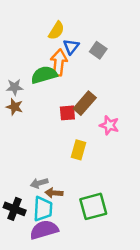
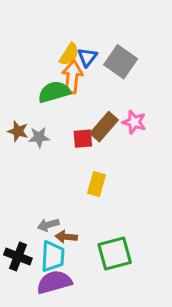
yellow semicircle: (56, 31) -> (69, 54), moved
gray square: (98, 50) -> (121, 62), size x1.5
gray star: (15, 87) -> (39, 137), moved
pink star: (109, 125) -> (134, 122), moved

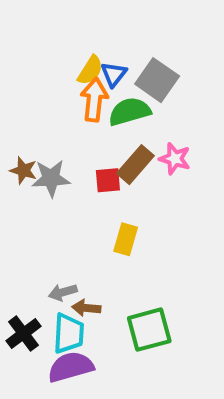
green semicircle: (54, 92) -> (130, 112), moved
gray star: (39, 137) -> (51, 178), size x1.4
black cross: (18, 256) -> (23, 334), turned 32

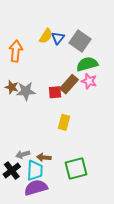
orange arrow: (94, 100) -> (16, 51), moved
green semicircle: (130, 112) -> (87, 64), moved
gray arrow: (63, 292) -> (23, 154), moved

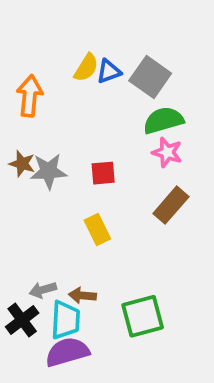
blue triangle: (58, 38) -> (109, 71), turned 32
brown rectangle: (69, 84) -> (171, 205), moved
yellow rectangle: (64, 122) -> (97, 230), moved, turned -42

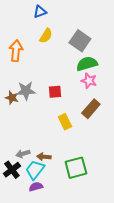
blue triangle: (109, 71) -> (40, 12), moved
brown star: (22, 164) -> (12, 98), moved
yellow rectangle: (97, 230) -> (65, 122), moved
cyan trapezoid: (65, 320) -> (35, 170), turned -145
purple semicircle: (67, 352) -> (36, 187), size x0.6

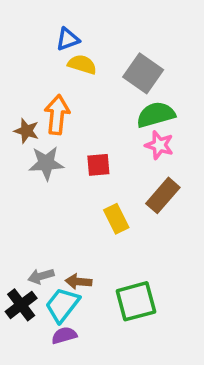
blue triangle: (40, 12) -> (68, 39), moved
yellow semicircle: (46, 36) -> (82, 64), turned -105
orange arrow: (16, 51) -> (57, 115), moved
brown star: (12, 98) -> (26, 131), moved

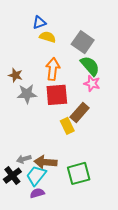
orange arrow: (57, 115) -> (53, 69), moved
green semicircle: (156, 115) -> (90, 66), turned 65
red square: (98, 165) -> (57, 95), size x1.6
brown rectangle: (163, 195) -> (80, 112), moved
brown arrow: (79, 282) -> (45, 162), size x1.5

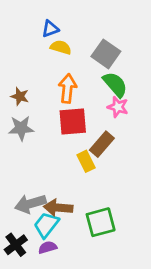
gray star: (27, 94) -> (21, 128), moved
gray arrow: (24, 159) -> (30, 204), size x1.6
black cross: (12, 176) -> (16, 245), moved

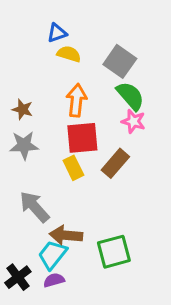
yellow rectangle: (86, 161) -> (73, 168), moved
gray arrow: (30, 204) -> (34, 207), moved, turned 64

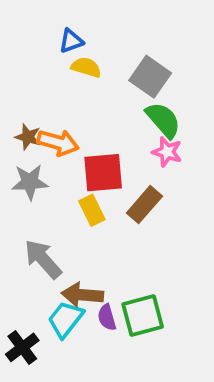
orange arrow: (76, 100) -> (58, 143), moved, turned 100
purple semicircle: (54, 280) -> (107, 317), moved, turned -90

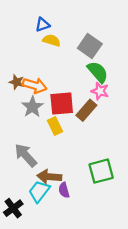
gray star: (30, 182) -> (32, 107), moved, turned -30
brown rectangle: (144, 205) -> (86, 110), moved
green square: (143, 315) -> (101, 171), moved

